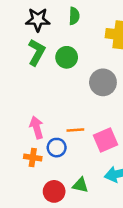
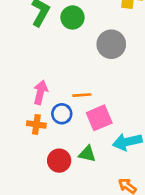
pink arrow: (37, 127) -> (40, 92), turned 30
pink square: (105, 140) -> (99, 118), moved

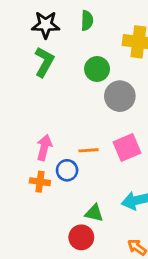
green circle: (72, 17) -> (97, 69), moved
pink square: (99, 118) -> (127, 147), moved
red circle: (59, 161) -> (81, 237), moved

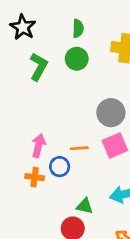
black star: (46, 25) -> (23, 27), moved, turned 30
green circle: (97, 69) -> (77, 59), moved
gray circle: (120, 96) -> (111, 113), moved

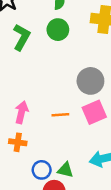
blue circle: (60, 167) -> (42, 170), moved

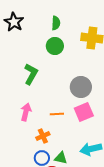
green L-shape: (22, 37) -> (31, 74), moved
orange cross: (18, 142) -> (43, 136), moved, turned -32

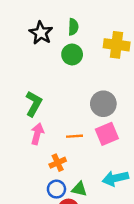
black star: (14, 22) -> (41, 33), moved
green L-shape: (31, 74) -> (34, 104), moved

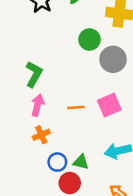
green circle: (72, 54) -> (90, 40), moved
gray circle: (103, 104) -> (113, 59), moved
orange cross: (58, 163) -> (41, 135), moved

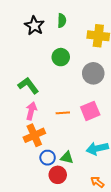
green circle: (90, 40) -> (61, 57), moved
green L-shape: (34, 74) -> (28, 86), turned -65
orange cross: (41, 135) -> (34, 135), size x1.5

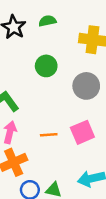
green semicircle: (62, 21) -> (47, 21), turned -104

